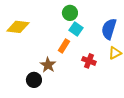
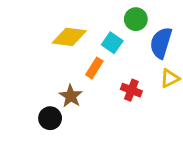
green circle: (70, 13) -> (136, 19), moved
yellow diamond: (18, 27) -> (69, 37), moved

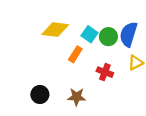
green circle: (136, 19) -> (108, 37), moved
brown star: (71, 96) -> (77, 97), moved, turned -30

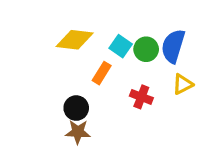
black circle: (40, 94) -> (76, 108), moved
brown star: (77, 97) -> (78, 132), moved

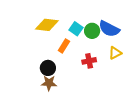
blue semicircle: (173, 46) -> (109, 29), turned -80
red cross: (141, 97) -> (89, 61), turned -32

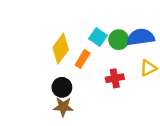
yellow diamond: (47, 25) -> (61, 49), moved, turned -60
blue semicircle: (109, 29) -> (141, 37), turned 145

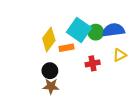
cyan square: (98, 37) -> (79, 30), size x1.6
orange rectangle: (83, 59) -> (67, 48), turned 48

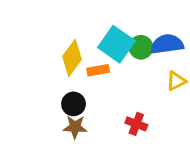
red cross: (93, 63) -> (136, 124), moved, turned 32

